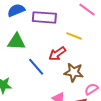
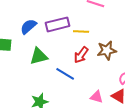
yellow line: (74, 36) -> (81, 32), moved
brown star: (74, 72) -> (107, 50), moved

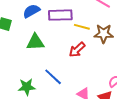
brown star: (107, 50) -> (104, 34), moved
blue line: (65, 74) -> (53, 77), moved

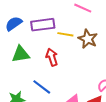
brown star: (104, 34) -> (88, 39), turned 30
red arrow: (77, 50) -> (52, 57), moved, turned 120

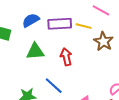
yellow line: (65, 34) -> (84, 26), moved

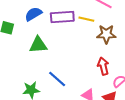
brown star: (103, 41) -> (106, 34), turned -30
red arrow: (66, 57) -> (103, 66), moved

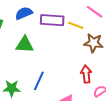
blue line: (57, 79) -> (39, 81), turned 66

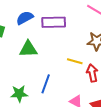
yellow line: (76, 25) -> (75, 61), moved

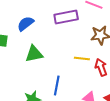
purple rectangle: (54, 22) -> (66, 17), moved

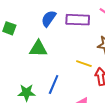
blue semicircle: (26, 24) -> (49, 19), moved, turned -30

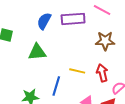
yellow line: (84, 64) -> (77, 71), moved

